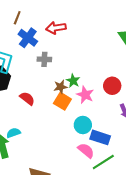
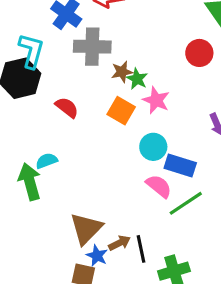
gray cross: (44, 59) -> (92, 47), size x1.6
red circle: (112, 86) -> (199, 53), moved
brown star: (60, 87) -> (122, 72), moved

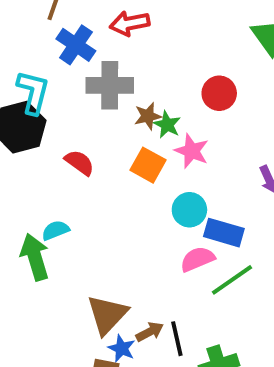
red circle: (199, 53) -> (219, 93), moved
pink semicircle: (159, 186) -> (197, 259), turned -60

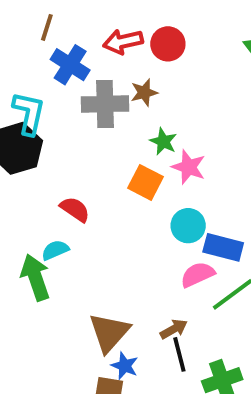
red circle: (219, 93) -> (168, 44), moved
brown star: (148, 116) -> (144, 93), moved
red semicircle: (79, 163) -> (75, 209), moved
brown arrow: (150, 332) -> (174, 329), moved

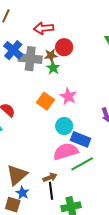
red circle: (168, 44) -> (64, 47), moved
blue cross: (70, 65) -> (13, 50), moved
green star: (163, 142) -> (53, 68), moved
pink semicircle: (198, 275) -> (66, 151), size x1.4

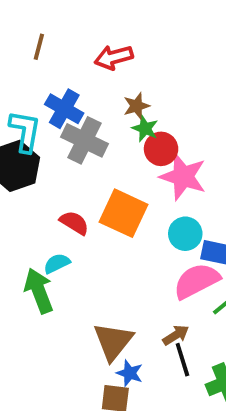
red circle: (64, 47) -> (161, 149), moved
gray cross: (30, 59) -> (84, 140), moved, turned 30
pink star: (68, 96) -> (183, 177), size x1.4
orange square: (45, 101) -> (123, 213), moved, size x1.4

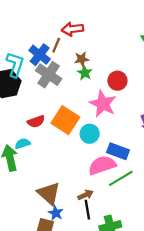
brown line: (39, 47) -> (56, 45), moved
red circle: (161, 149) -> (117, 81), moved
red semicircle: (74, 223) -> (36, 121), turned 120
cyan circle: (185, 234) -> (90, 134), moved
brown triangle: (113, 341) -> (49, 193), turned -35

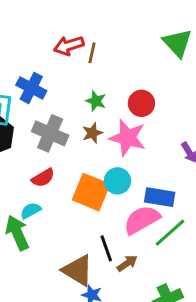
brown line: (56, 45) -> (92, 53), moved
brown star: (82, 59) -> (92, 133), moved
gray cross: (49, 75) -> (50, 133), moved
orange square: (65, 120) -> (91, 192), moved
black line: (87, 210) -> (106, 248), moved

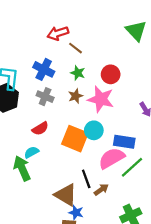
brown line: (92, 53) -> (76, 48), moved, turned -64
blue cross: (31, 88) -> (44, 69), moved
gray cross: (50, 133) -> (45, 97), size x0.7

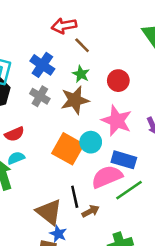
brown star: (75, 96) -> (75, 100), size x1.6
pink star: (101, 99) -> (117, 121), moved
red semicircle: (40, 129) -> (14, 134), moved

